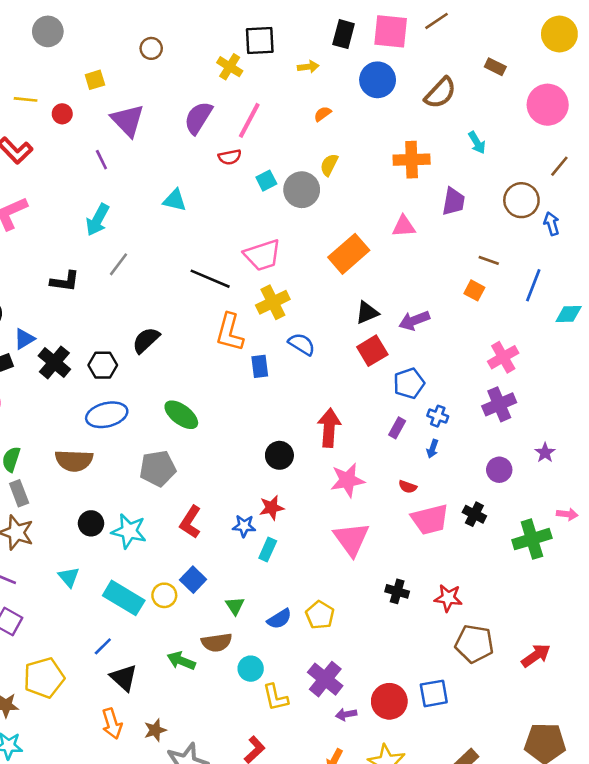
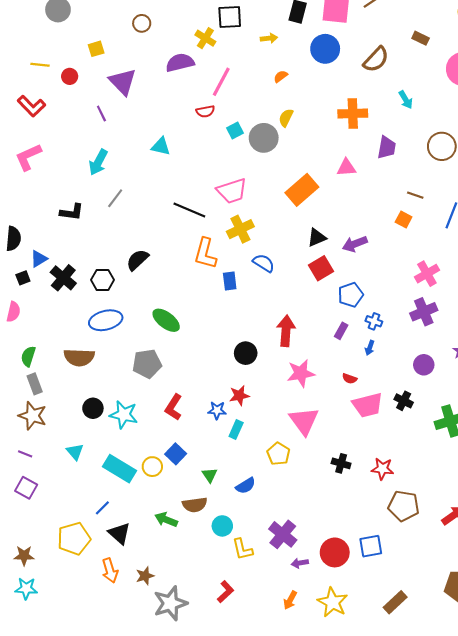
purple semicircle: (198, 118) -> (180, 63), moved, turned 44
yellow pentagon: (320, 615) -> (279, 454), moved
yellow pentagon: (44, 678) -> (74, 539), moved

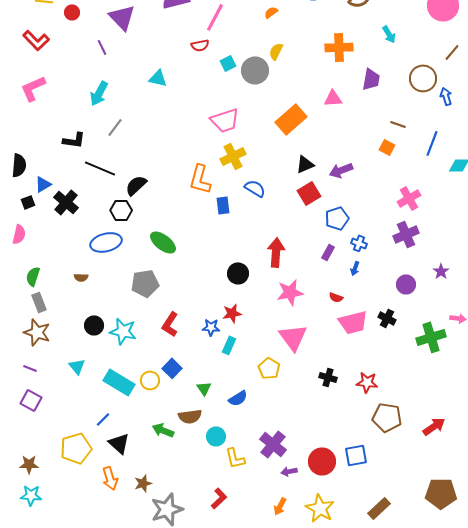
black line: (189, 210) -> (100, 168), moved
black hexagon: (102, 280) -> (121, 210), moved
brown semicircle: (79, 357) -> (81, 277), size x0.5

